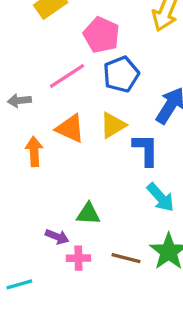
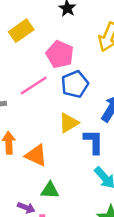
orange triangle: (70, 128) -> (36, 155), moved

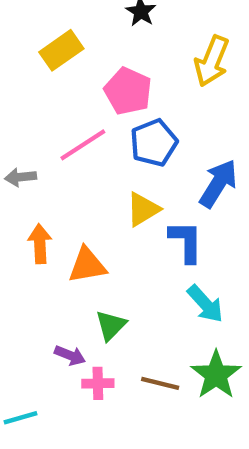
orange triangle: (36, 155) -> (87, 265), turned -35
green triangle: (50, 190) -> (111, 325), turned -48

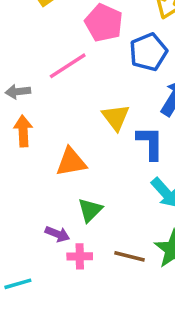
blue pentagon: (154, 143) -> (148, 52), moved
yellow triangle: (143, 209) -> (116, 117), turned -36
orange arrow: (40, 244) -> (23, 131), moved

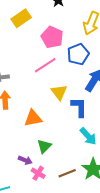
pink line: (68, 66) -> (45, 65), moved
pink cross: (80, 256) -> (38, 173), turned 32
brown line: (130, 256) -> (67, 173), turned -36

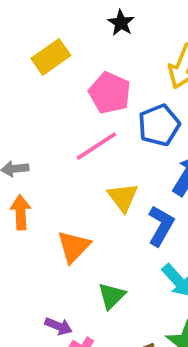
blue L-shape: (79, 107) -> (161, 226), turned 30
orange triangle: (33, 118) -> (74, 247), turned -36
green triangle: (44, 146) -> (112, 296), moved

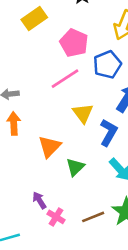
green triangle: (112, 296) -> (75, 167), moved
purple arrow: (58, 326) -> (39, 200), turned -144

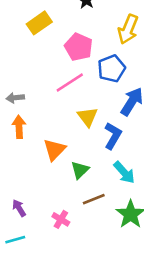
purple arrow: (39, 200) -> (19, 208), moved
brown line: (93, 217) -> (94, 199), moved

